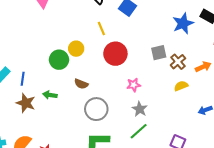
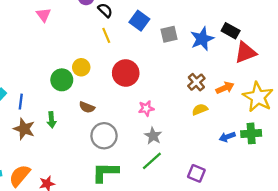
yellow line: (101, 28) -> (106, 35), moved
gray square: (159, 53) -> (169, 34), moved
green arrow: (50, 95) -> (52, 120), turned -104

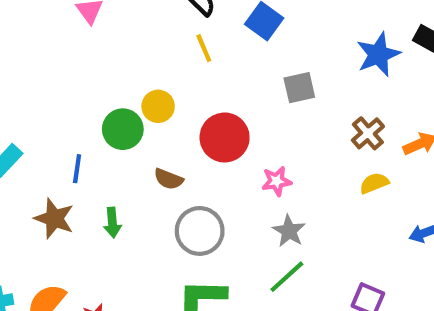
gray square: (169, 34) -> (299, 88), moved
red circle: (126, 73) -> (225, 137), moved
blue line: (21, 102) -> (77, 169), moved
green arrow: (52, 120) -> (112, 223), moved

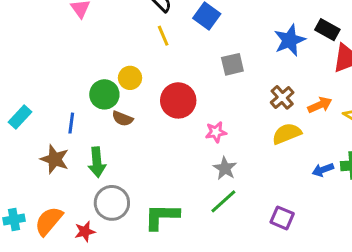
brown semicircle: (168, 179) -> (122, 119), moved
yellow semicircle: (374, 183) -> (287, 134), size x1.4
green arrow: (112, 223) -> (97, 162), size x1.4
gray circle: (200, 231) -> (112, 203), moved

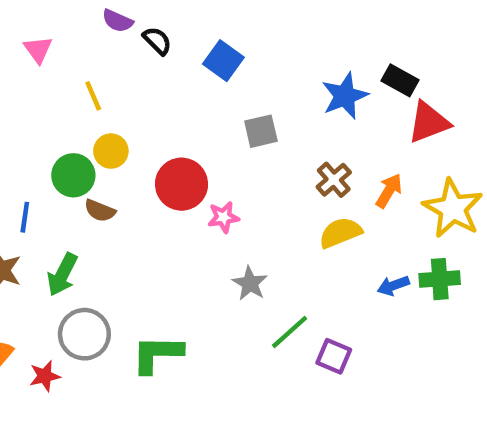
yellow line: (163, 36) -> (93, 96), moved
orange arrow: (320, 105) -> (389, 191), turned -35
pink star: (216, 132) -> (223, 217), moved
green arrow: (97, 162) -> (62, 275), turned 32
green line: (223, 201) -> (290, 332), moved

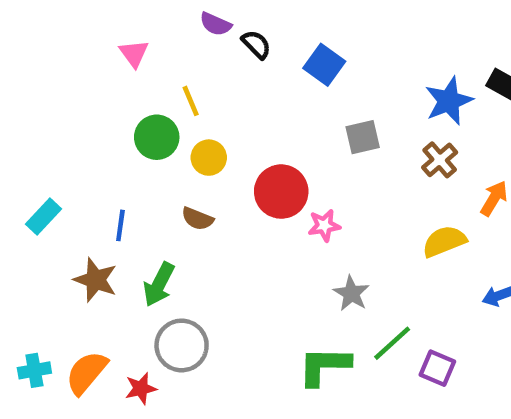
green circle: (73, 175) -> (157, 137), moved
brown cross: (334, 180) -> (440, 160), moved
green L-shape: (157, 354) -> (324, 366), moved

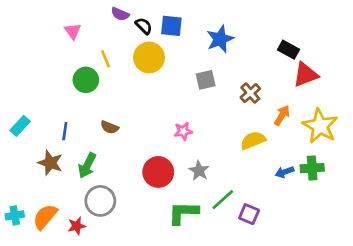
blue square: (324, 65) -> (171, 26), moved, turned -30
blue star: (449, 101) -> (220, 39), moved
yellow circle: (209, 158) -> (149, 57), moved, size x1.5
red circle: (281, 192) -> (158, 172), moved

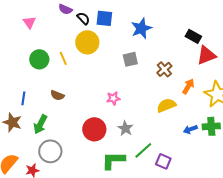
yellow line: (106, 59) -> (63, 58), moved

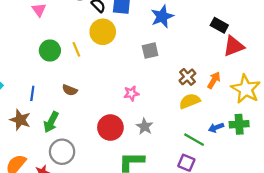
brown cross: (164, 69) -> (187, 77), moved
green line: (143, 150) -> (194, 140), moved, turned 72

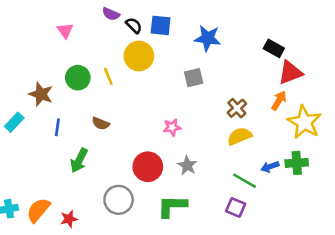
blue star: (162, 16) -> (208, 38), turned 30
orange arrow: (214, 80) -> (279, 101), moved
brown star: (20, 120) -> (41, 94), moved
gray circle: (62, 152) -> (119, 200), moved

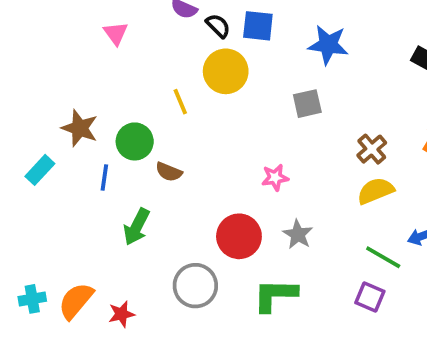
green circle: (78, 78) -> (135, 141), moved

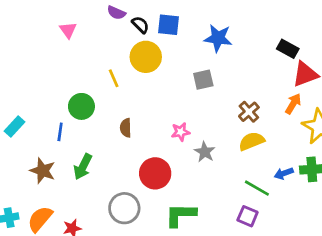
brown star: (80, 128) -> (43, 171), moved
brown semicircle: (169, 172) -> (126, 128), moved, turned 66
gray star: (298, 234) -> (205, 152), moved

